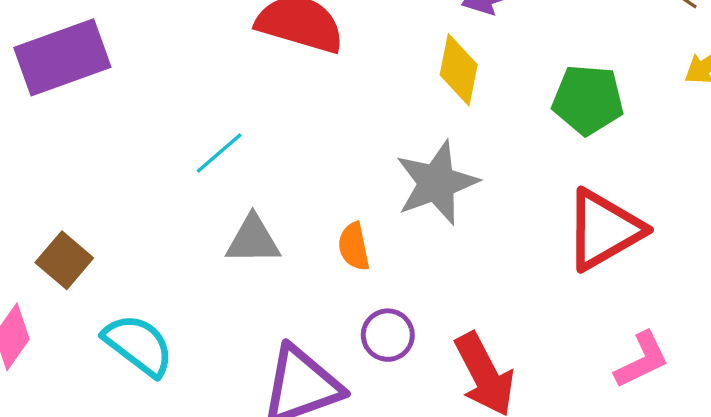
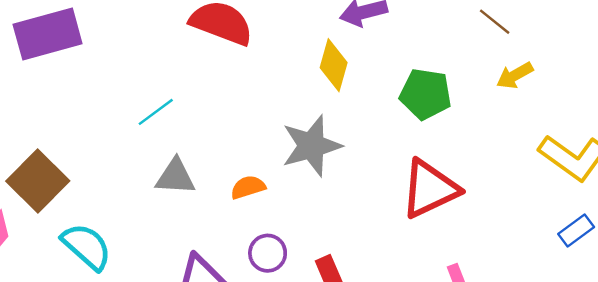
orange semicircle: (354, 247) -> (248, 187), turned 80
brown square: (64, 260) -> (38, 181), size x1.5

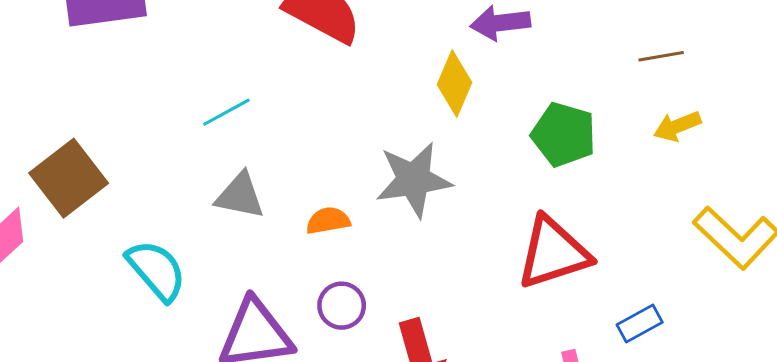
brown line: (495, 22) -> (661, 56), turned -56
blue rectangle: (576, 230) -> (640, 323), moved
cyan semicircle: (87, 246) -> (156, 270), moved

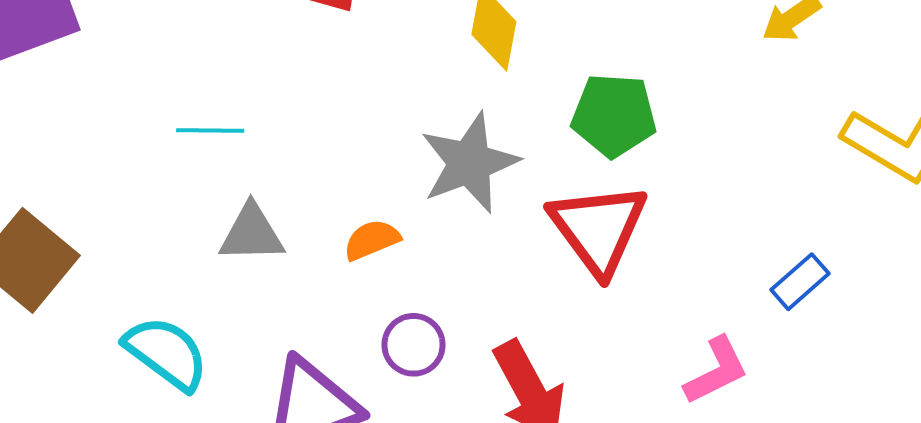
cyan line: (226, 112) -> (210, 130), turned 42
green pentagon: (564, 134) -> (614, 115), moved
red triangle: (553, 253) -> (598, 229), moved, turned -36

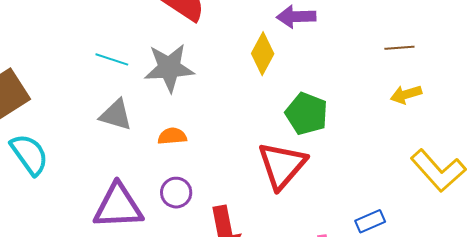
gray star: (469, 163) -> (169, 68), moved
cyan semicircle: (166, 353) -> (29, 154), moved

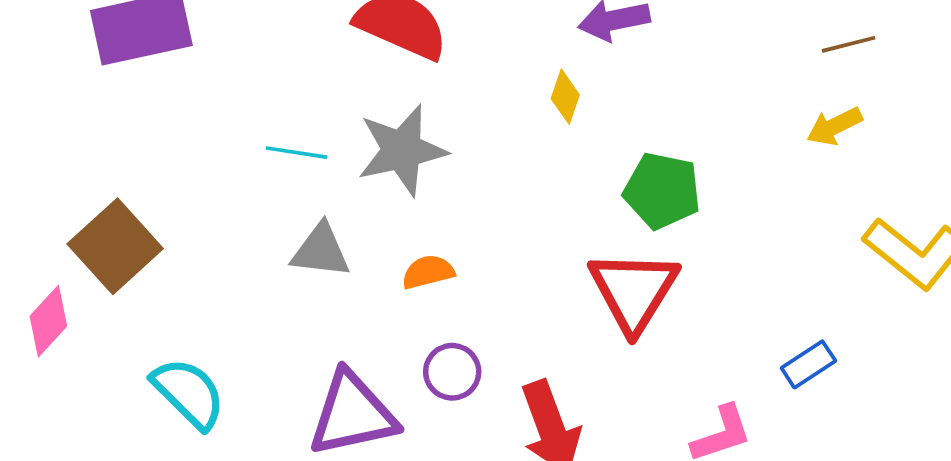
brown line: (399, 48) -> (849, 44), moved
yellow diamond: (263, 54) -> (565, 97), size x0.7
cyan semicircle: (29, 154) -> (189, 393), moved

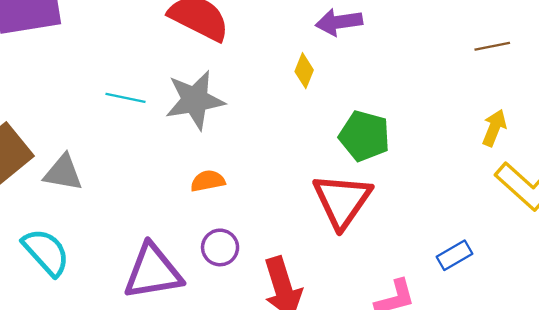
yellow arrow: (834, 126) -> (494, 128), moved, turned 135
gray triangle: (321, 251) -> (63, 173), moved

